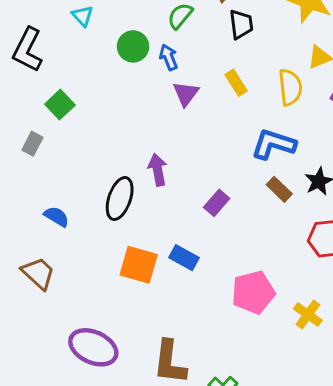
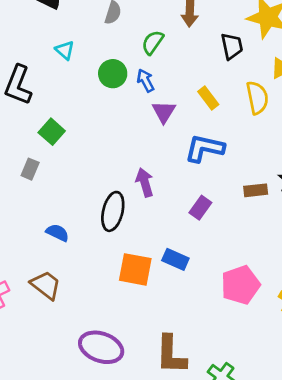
black trapezoid: (241, 24) -> (232, 46), moved
blue L-shape: (274, 144) -> (205, 148), moved
brown rectangle: (279, 189) -> (256, 190), turned -45

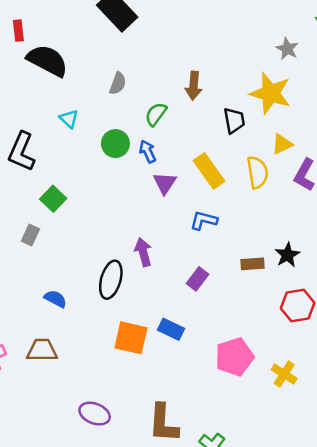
yellow rectangle: (208, 98) -> (209, 171), size x1.5
blue L-shape: (205, 148) -> (204, 220), size x0.7
brown trapezoid: (46, 285) -> (42, 350), turned -40
purple ellipse: (101, 347) -> (95, 414), size x0.7

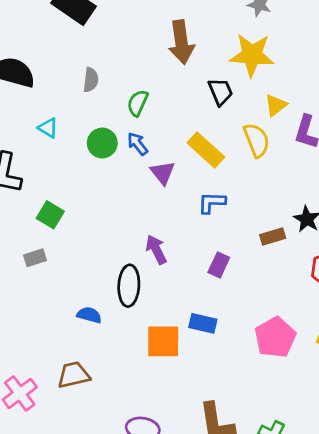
brown arrow: (194, 86) -> (181, 42), moved, size x1.4
gray rectangle: (30, 235) -> (35, 258), turned 60
blue semicircle: (55, 299) -> (89, 315), moved

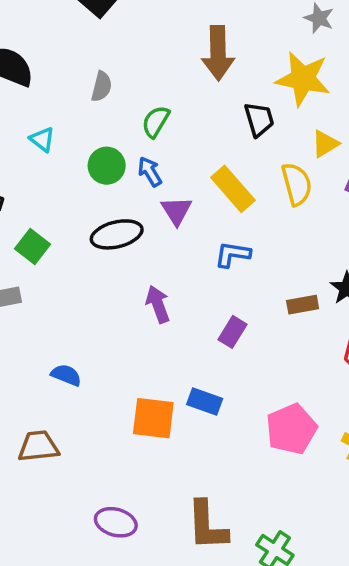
black ellipse: (129, 286) -> (117, 234), moved, turned 66

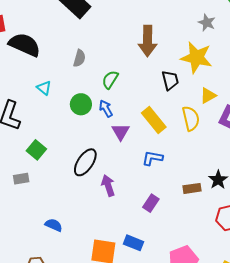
black ellipse: (117, 234) -> (85, 162), moved, turned -44

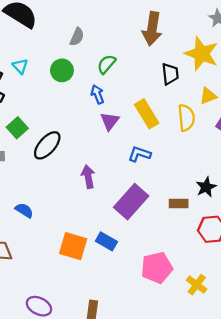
cyan triangle: (44, 88) -> (20, 66), moved
green circle: (81, 104) -> (62, 70), moved
black ellipse: (85, 162) -> (47, 145), moved
brown rectangle: (192, 188) -> (179, 204), moved
purple rectangle: (151, 203) -> (131, 202), size x1.8

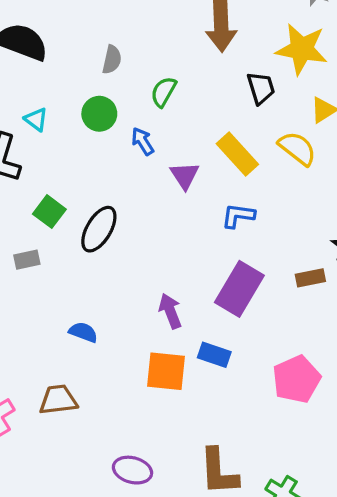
blue arrow: (97, 94) -> (143, 141), moved
yellow semicircle: (186, 118) -> (297, 148), turned -36
purple arrow: (88, 177) -> (170, 311), moved

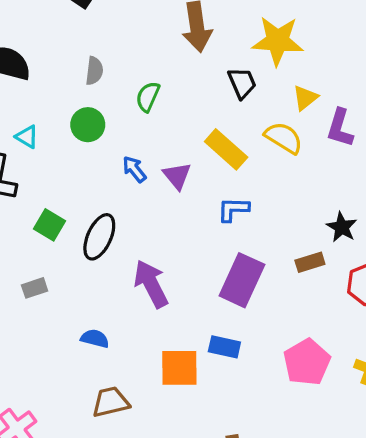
blue arrow: (143, 141) -> (134, 169), moved
gray rectangle: (27, 260) -> (35, 288), moved
purple arrow: (170, 311) -> (151, 284), moved, size x1.4
brown trapezoid: (58, 400) -> (111, 402), moved

